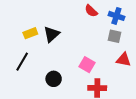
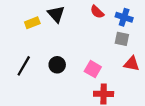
yellow rectangle: (30, 33) -> (32, 23), moved
black triangle: (52, 34) -> (56, 14), moved, turned -30
black circle: (54, 79) -> (57, 65), moved

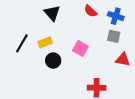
yellow rectangle: (32, 23) -> (45, 42), moved
black line: (24, 66) -> (22, 43), moved
pink square: (93, 69) -> (80, 48), moved

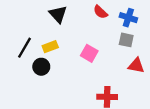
black circle: (53, 61) -> (41, 67), moved

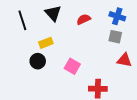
red semicircle: (100, 12) -> (84, 19), moved, turned 112
black line: (25, 48) -> (22, 20), moved, turned -48
pink square: (89, 53) -> (72, 66), moved

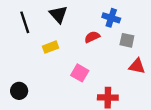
blue cross: (117, 16) -> (111, 18), moved
red semicircle: (84, 19) -> (92, 37), moved
black circle: (38, 61) -> (19, 91), moved

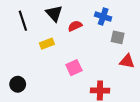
red semicircle: (92, 37) -> (75, 26), moved
pink square: (80, 73) -> (74, 68), turned 35

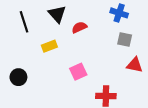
blue cross: (103, 17) -> (119, 13), moved
black circle: (18, 84) -> (18, 77), moved

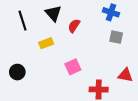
red semicircle: (79, 27) -> (74, 26), turned -32
red triangle: (135, 65) -> (125, 75), moved

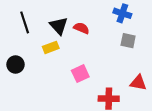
black triangle: (53, 13) -> (59, 26), moved
red semicircle: (74, 26) -> (81, 28), turned 80
black circle: (17, 72) -> (16, 65), moved

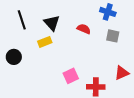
red semicircle: (81, 28) -> (84, 29), moved
pink square: (80, 74) -> (71, 76), moved
red triangle: (138, 83) -> (122, 73), turned -35

